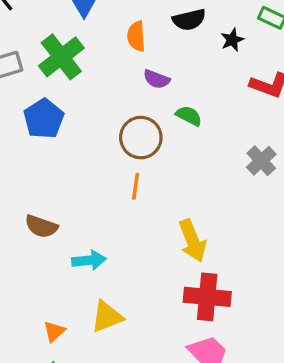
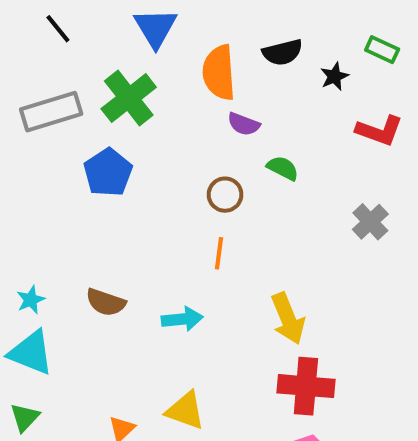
orange semicircle: (136, 36) -> (219, 73), size x1.5
brown circle: (141, 138) -> (225, 195), size x0.7
cyan arrow: (89, 260) -> (182, 319), moved
yellow triangle: (107, 317) -> (185, 411), turned 42

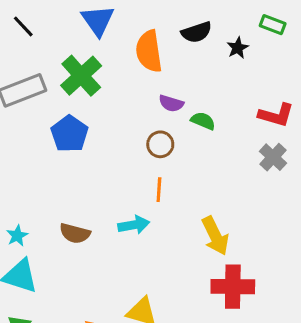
purple semicircle: (244, 124) -> (171, 103), moved
red L-shape: (379, 131) -> (276, 115), moved
cyan arrow: (182, 319) -> (134, 225), moved

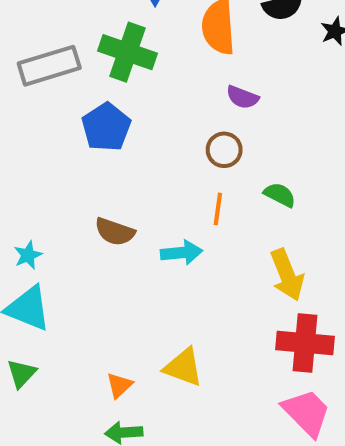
green cross: (81, 76) -> (127, 52), turned -33
green semicircle: (203, 121) -> (280, 195), moved
brown semicircle: (75, 233) -> (115, 232), moved

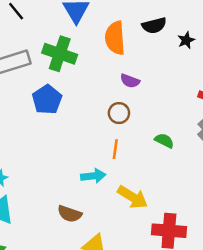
green semicircle: (280, 195) -> (164, 141), moved
brown semicircle: (115, 232) -> (70, 214), moved
yellow arrow: (287, 275) -> (133, 197), moved, turned -36

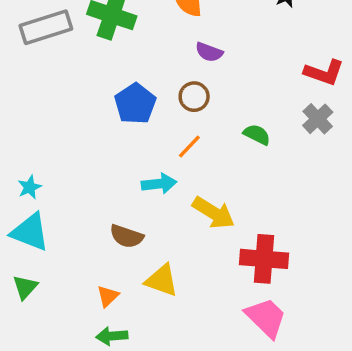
blue pentagon: (47, 100) -> (135, 104), moved
orange line: (115, 149) -> (189, 147), turned 36

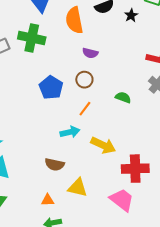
orange triangle: (108, 296) -> (48, 200), turned 48
pink trapezoid: (266, 318) -> (122, 200), moved

